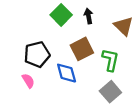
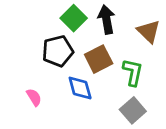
black arrow: (89, 16) -> (106, 20), size x1.5
black pentagon: (37, 54) -> (58, 51), moved

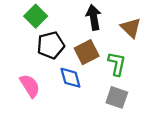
green square: (74, 18) -> (36, 16), moved
pink semicircle: (34, 97) -> (30, 86), size x1.5
gray square: (133, 110) -> (117, 97), turned -30

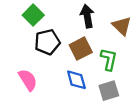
blue diamond: (70, 78) -> (76, 80), moved
gray square: (117, 97) -> (109, 91), turned -36

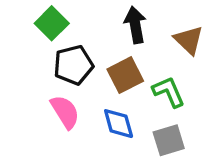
green L-shape: (109, 59) -> (169, 92), turned -35
pink semicircle: (28, 80) -> (65, 112), moved

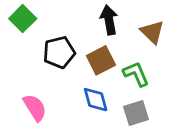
green square: (52, 23) -> (23, 19), moved
pink semicircle: (65, 112) -> (35, 108), moved

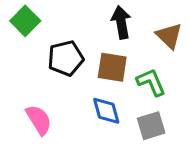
brown square: (101, 60) -> (112, 67), turned 36

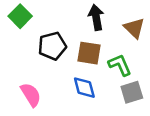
gray square: (151, 126) -> (132, 92), moved

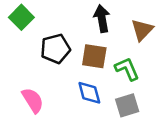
brown triangle: (134, 28) -> (142, 30), turned 30
gray square: (132, 92) -> (127, 105), moved

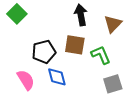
black pentagon: (55, 49) -> (44, 52), moved
blue diamond: (89, 93) -> (57, 77), moved
gray square: (127, 105) -> (113, 84), moved

